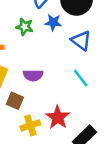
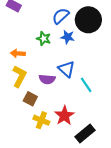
blue triangle: (81, 41) -> (66, 69), moved
yellow cross: (30, 125) -> (41, 120), turned 35

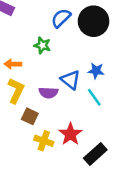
blue star: (68, 37) -> (96, 71), moved

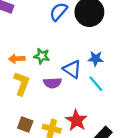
green star: (42, 45) -> (42, 56), moved
brown square: (30, 116) -> (25, 124), moved

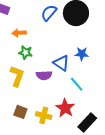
green star: (42, 56) -> (25, 52), moved
orange arrow: (17, 59) -> (19, 33), moved
cyan line: (96, 84) -> (77, 84), moved

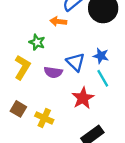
orange arrow: (19, 33) -> (58, 21), moved
cyan line: (77, 84) -> (103, 78), moved
red star: (65, 108) -> (83, 98), moved

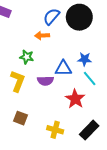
blue triangle: (76, 62) -> (63, 68), turned -36
yellow cross: (44, 118) -> (55, 130), moved

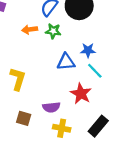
orange arrow: (42, 36) -> (30, 29), moved
green star: (27, 57) -> (53, 31), moved
purple semicircle: (45, 81) -> (51, 107), moved

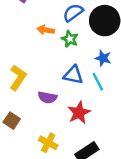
blue star: (88, 50) -> (103, 58), moved
cyan line: (95, 71) -> (98, 82), moved
purple semicircle: (51, 107) -> (47, 97), moved

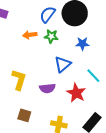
blue triangle: (73, 75) -> (63, 64), turned -36
cyan line: (98, 82) -> (93, 76), moved

